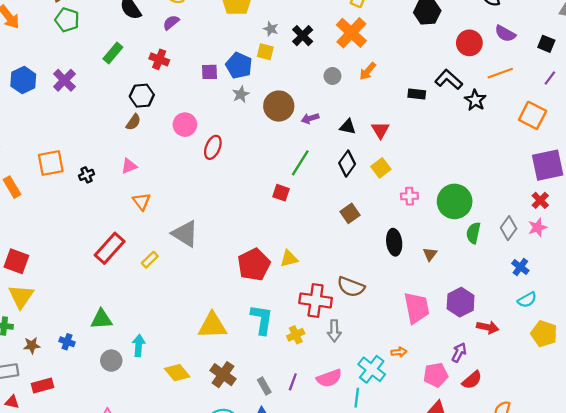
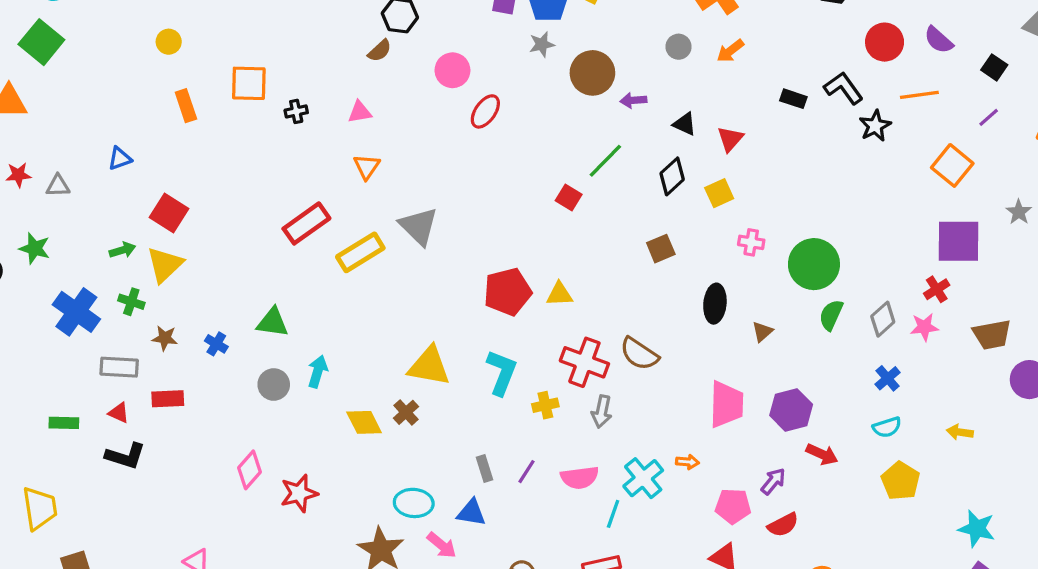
yellow rectangle: (150, 260) -> (360, 252), size x1.8
brown cross: (223, 375) -> (406, 412), moved, size x0.7

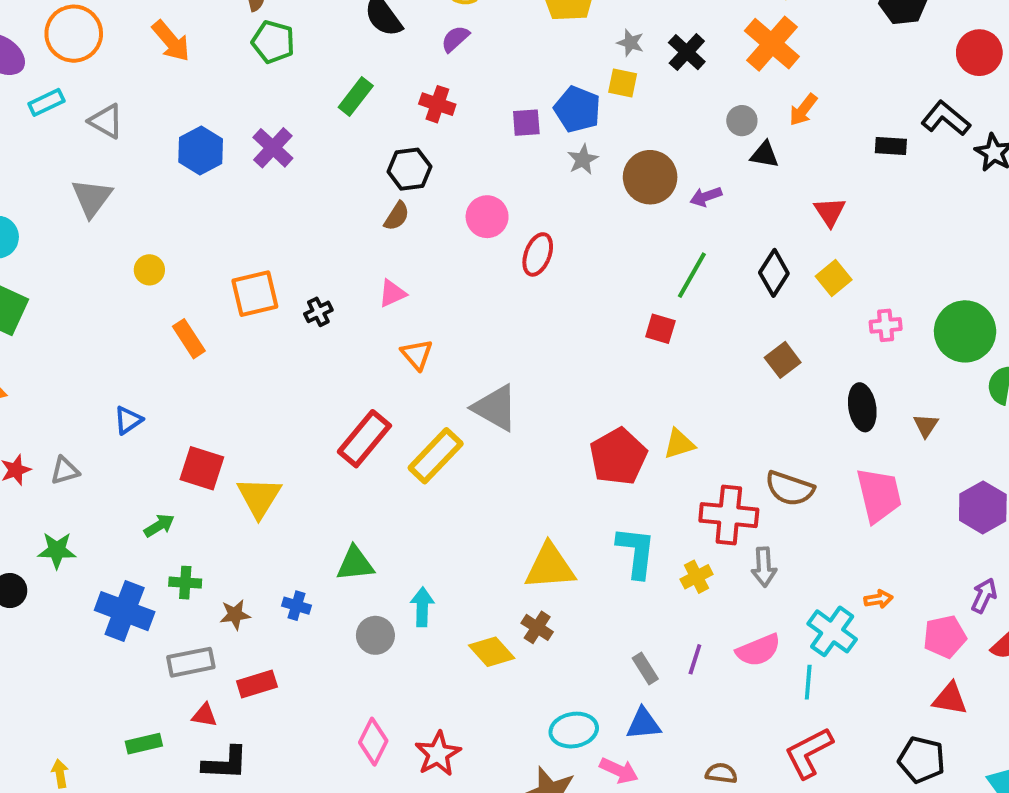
black triangle: (685, 124) -> (765, 155), moved
yellow triangle: (165, 265) -> (259, 497), moved
pink trapezoid: (726, 404) -> (879, 495), moved

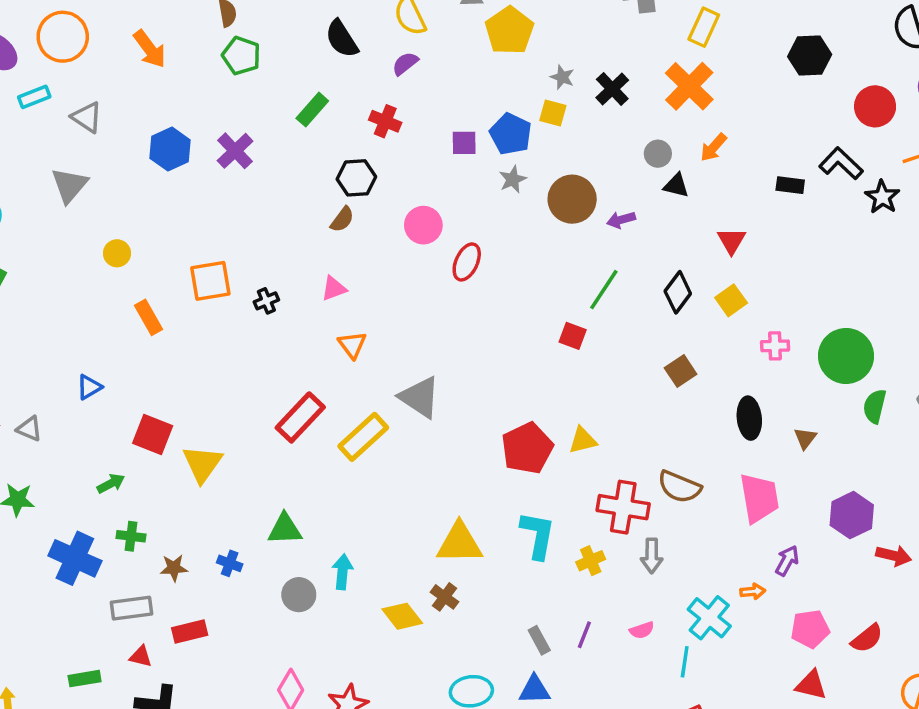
gray triangle: (65, 471) -> (29, 429), turned 36
purple arrow: (984, 596) -> (787, 561), moved
pink semicircle: (758, 650) -> (642, 630), size x0.6

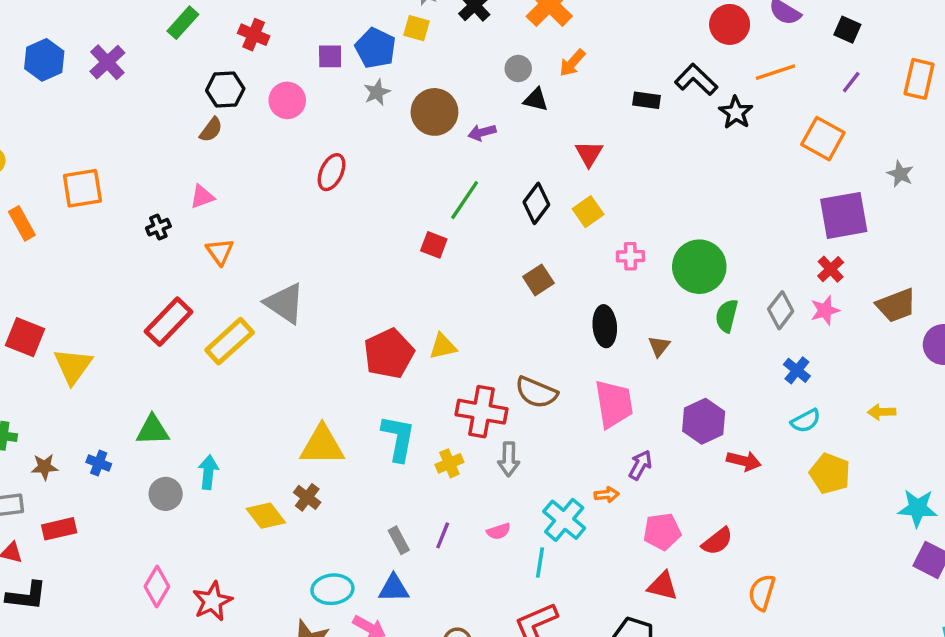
pink circle: (423, 225) -> (287, 100), moved
black cross: (266, 301) -> (158, 227), moved

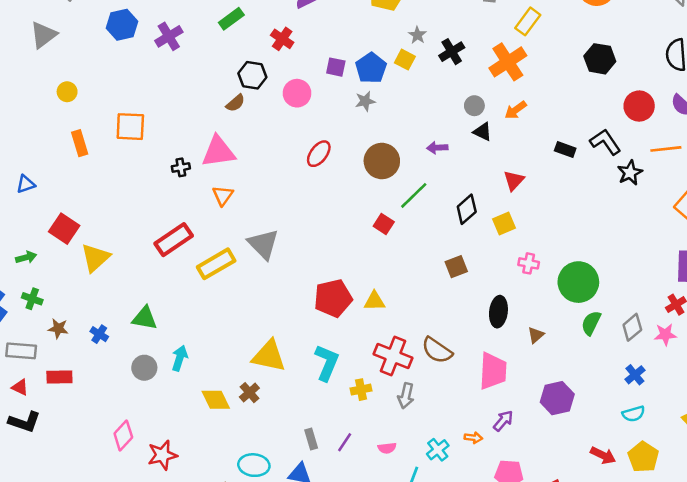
brown circle: (434, 112) -> (382, 161), moved
pink triangle: (202, 197) -> (218, 152), size x1.8
red arrow: (744, 461) -> (603, 455), moved
cyan cross: (564, 520) -> (438, 450), size x0.7

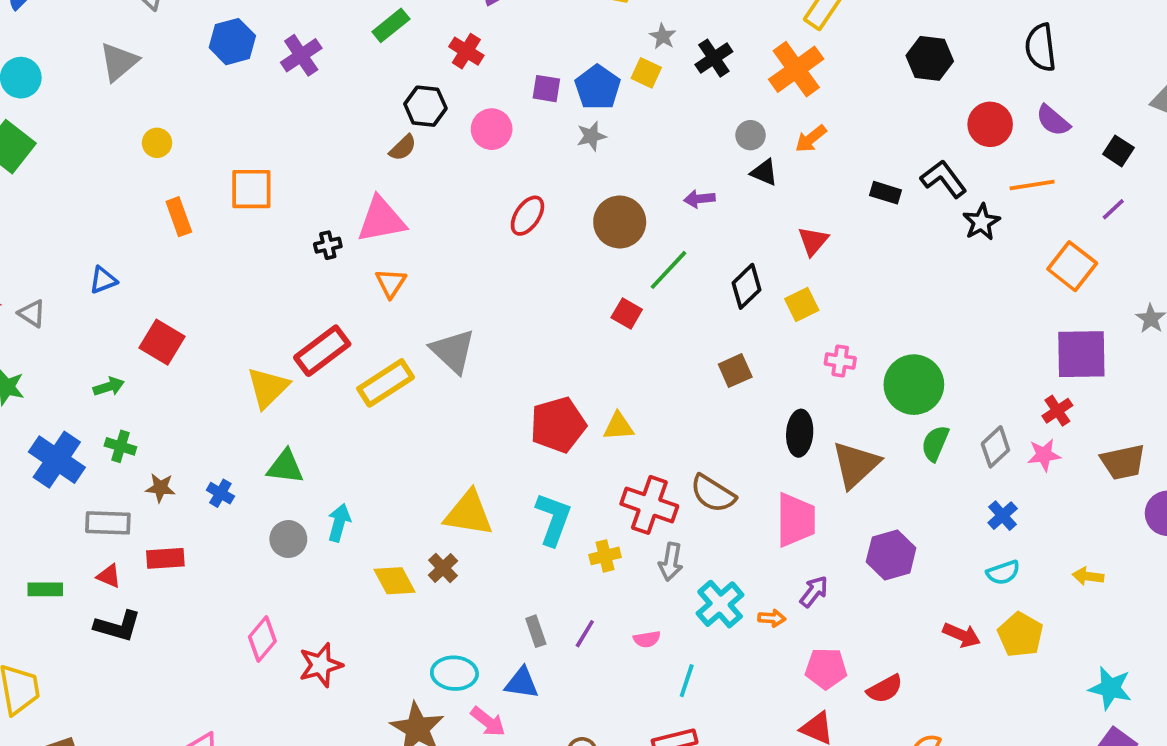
yellow triangle: (95, 258) -> (268, 388), moved
brown triangle: (536, 335) -> (856, 465), size x2.0
cyan cross: (438, 450) -> (720, 604), moved, size x1.4

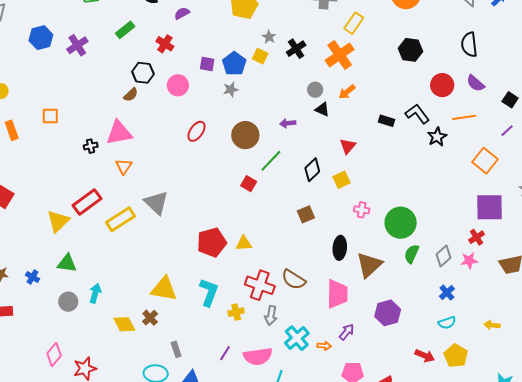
orange square: (251, 189) -> (50, 116), size x0.7
gray rectangle: (536, 631) -> (176, 349), moved
pink semicircle: (647, 639) -> (258, 356), size x2.0

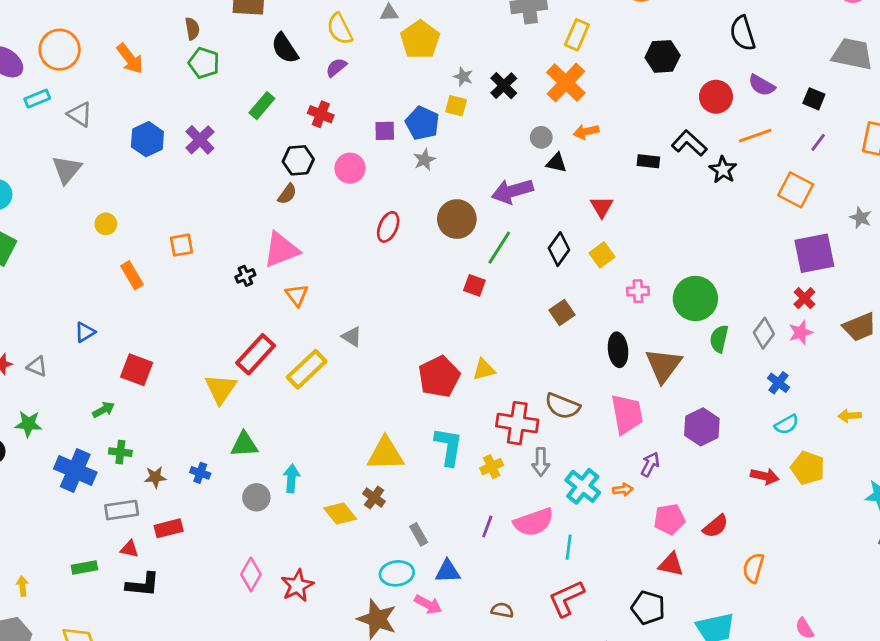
orange arrow: (347, 92) -> (586, 132), turned 36
purple arrow: (288, 123) -> (512, 191), size x1.8
gray triangle: (156, 203) -> (352, 337), size x0.6

